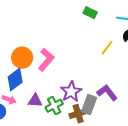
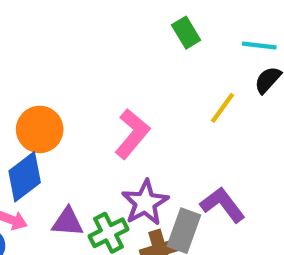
green rectangle: (90, 13) -> (186, 33), turned 32
pink L-shape: (46, 60) -> (132, 134), moved

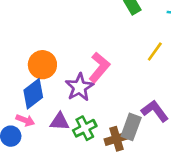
purple star: (145, 203) -> (79, 87), moved

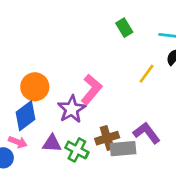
gray rectangle: (131, 127) -> (123, 149), turned 65
green cross: (85, 128) -> (77, 150), turned -35
brown cross: (116, 139) -> (107, 138), moved

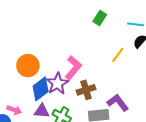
green rectangle: (124, 28) -> (100, 18), turned 64
blue diamond: (26, 116) -> (41, 89), moved
brown cross: (107, 138) -> (86, 90), moved

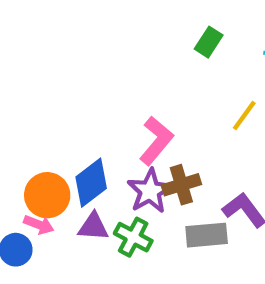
orange circle: (28, 66) -> (47, 195), moved
purple star: (57, 84) -> (150, 191), moved

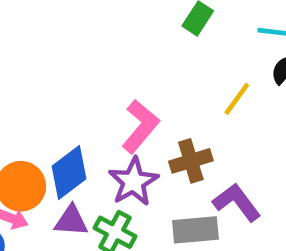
brown cross: (181, 185) -> (191, 161), moved

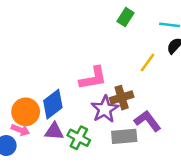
pink L-shape: (140, 126) -> (93, 78), turned 40
purple star: (133, 182) -> (105, 109), moved

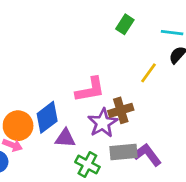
purple L-shape: (148, 121) -> (147, 155), moved
purple triangle: (54, 131) -> (65, 138), moved
green cross: (79, 138) -> (87, 164), moved

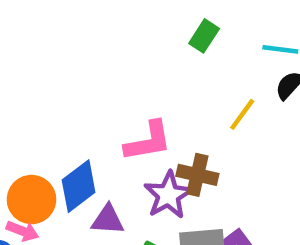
brown cross: (121, 110) -> (197, 175), turned 30

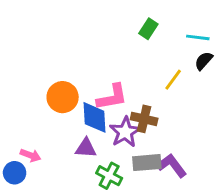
blue diamond: (79, 186) -> (95, 117), moved, turned -56
orange circle: (31, 200) -> (63, 97), moved

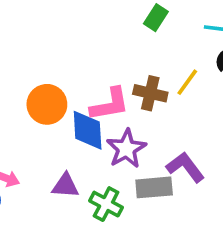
brown cross: (144, 119) -> (150, 93), moved
purple triangle: (86, 148) -> (65, 186), moved
purple L-shape: (172, 165) -> (185, 167), moved

